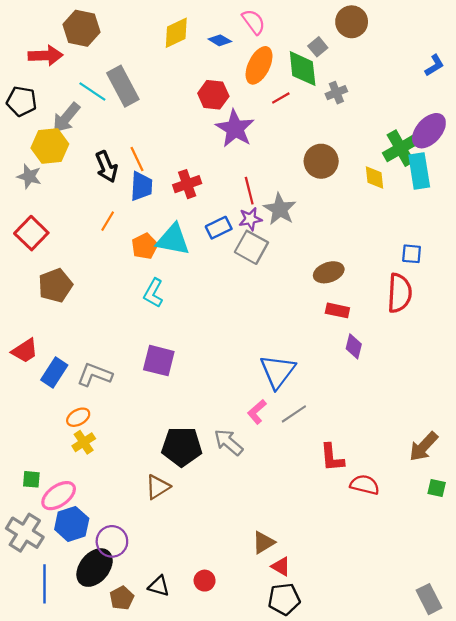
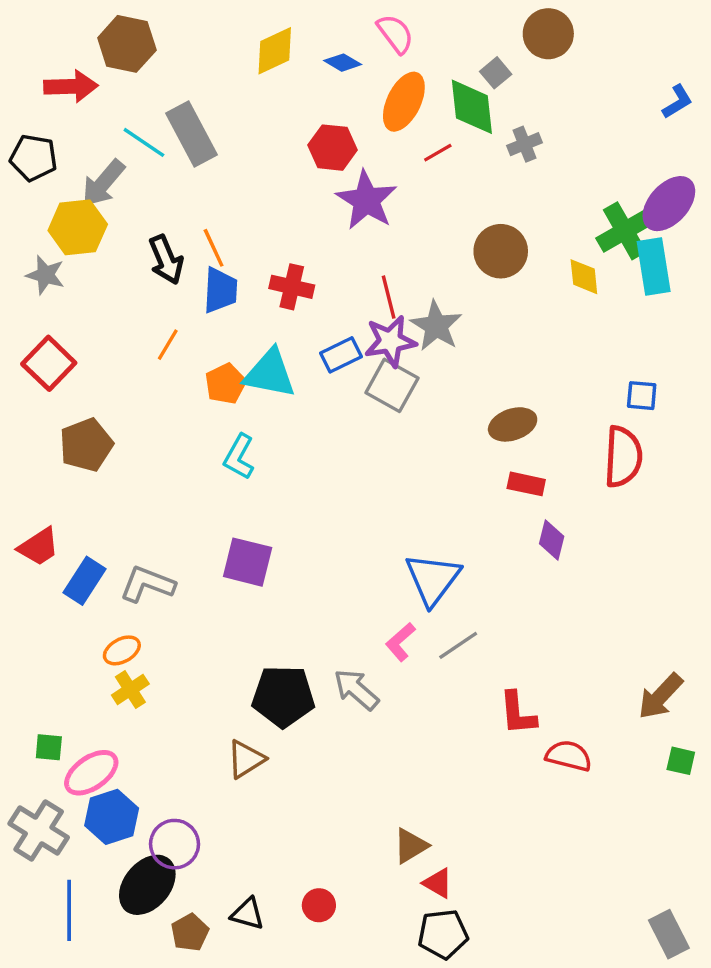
red cross: (187, 184) -> (292, 287), turned 32
purple star: (250, 219) -> (390, 341), size x1.4

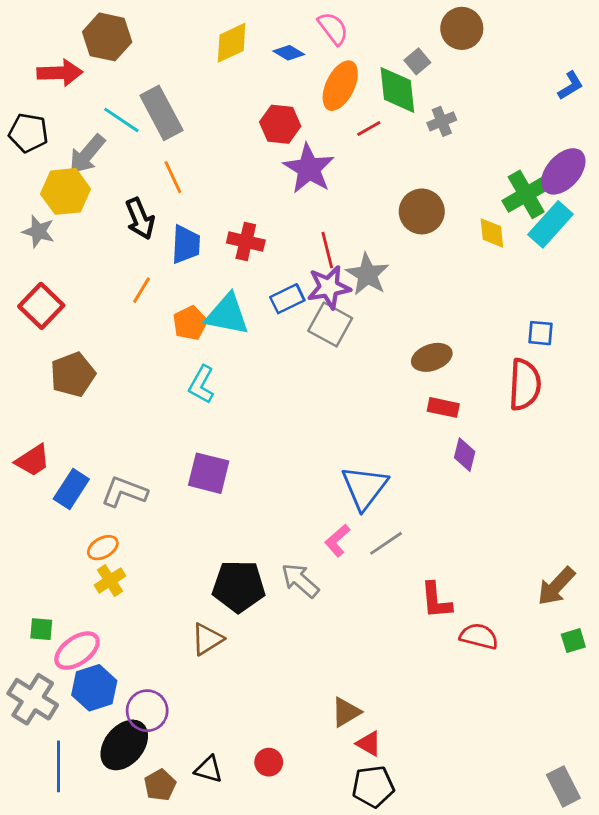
orange line: (214, 248) -> (173, 177), moved
cyan rectangle: (654, 266) -> (550, 224), turned 51
green square: (681, 761) -> (573, 641), turned -30

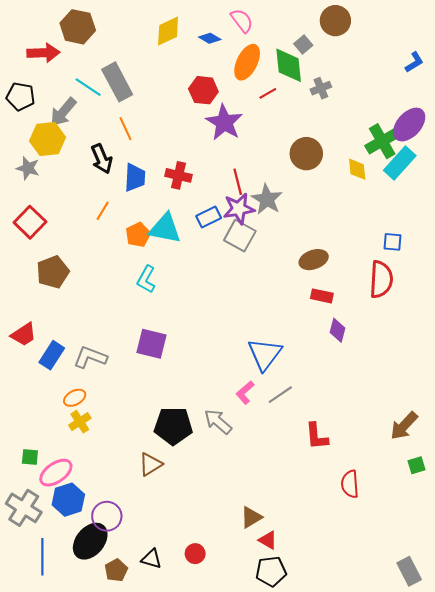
red semicircle: (479, 636) -> (350, 484), moved, turned -108

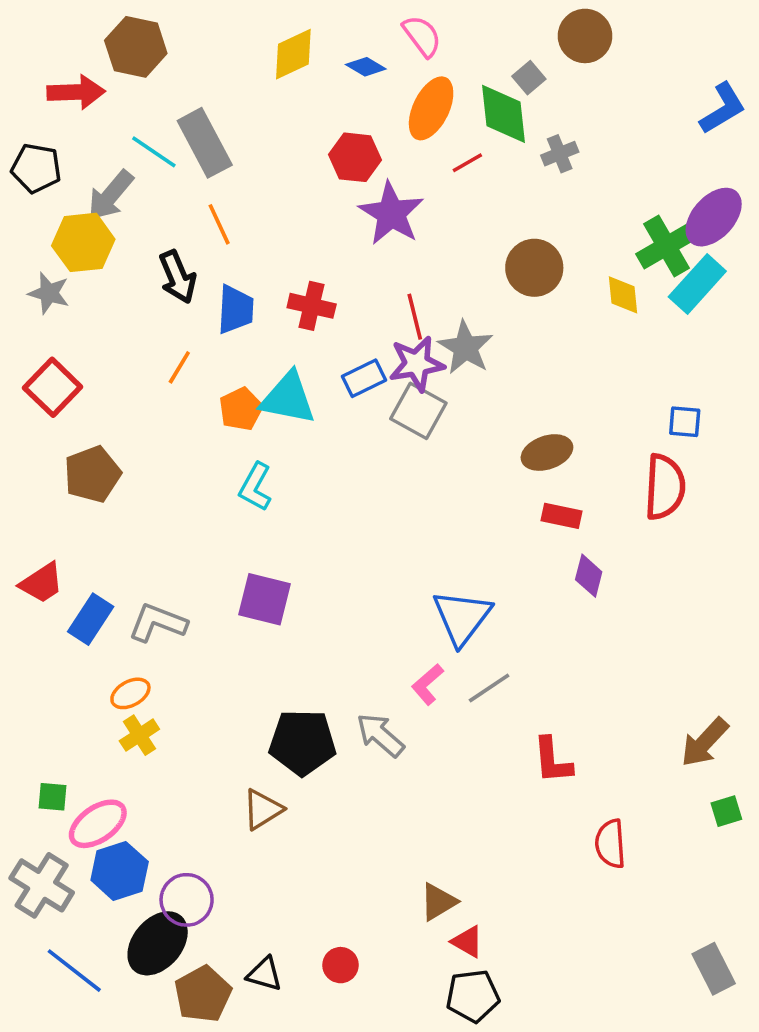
blue L-shape: (414, 62) -> (723, 108), size x1.4
blue line: (42, 557) -> (74, 971), turned -52
brown pentagon: (116, 570) -> (203, 994), size x1.4
gray rectangle: (409, 571) -> (714, 969), moved

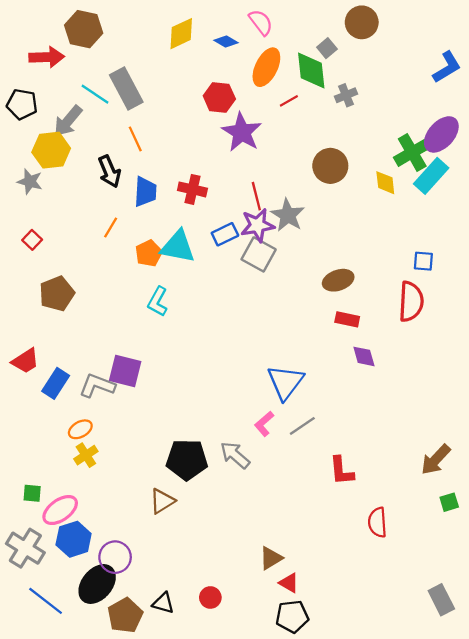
red square: (53, 387) -> (32, 240), size x0.6
purple diamond: (589, 576) -> (364, 356), turned -30
purple square: (264, 599) -> (125, 371), moved

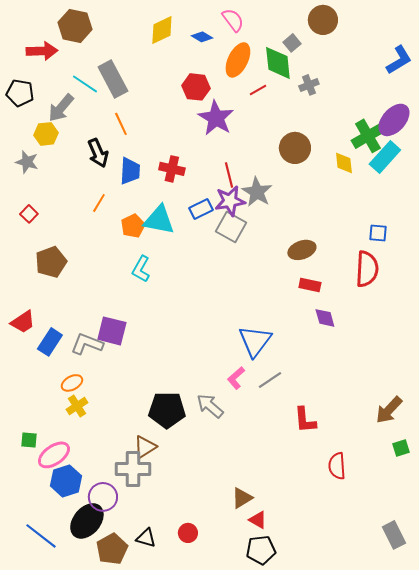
yellow hexagon: (51, 150) -> (46, 134), size x0.7
gray cross: (25, 548) -> (133, 469), moved, turned -32

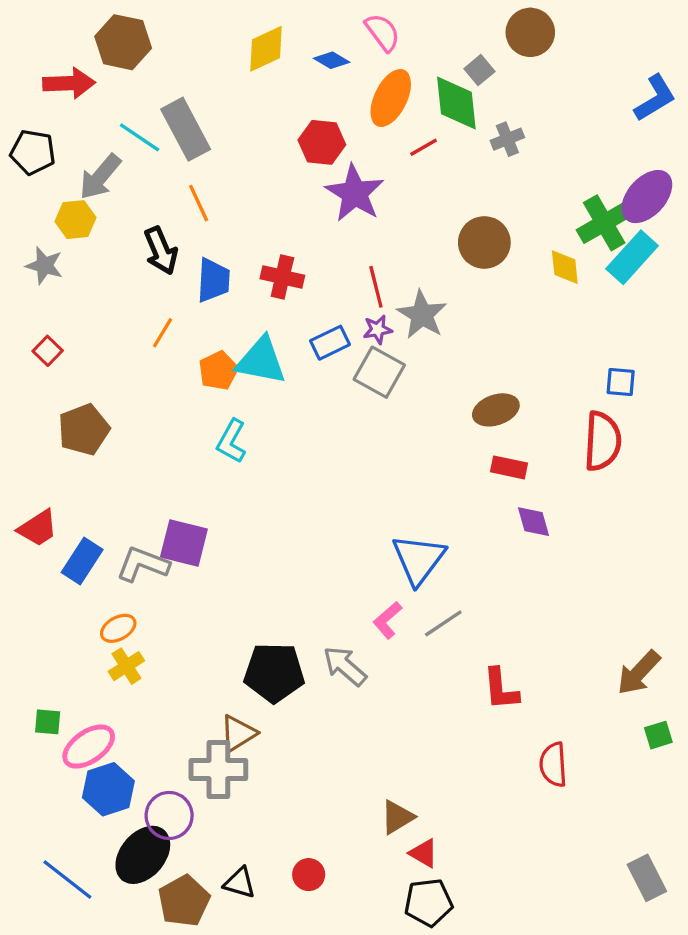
purple star: (230, 201) -> (378, 330), size x0.6

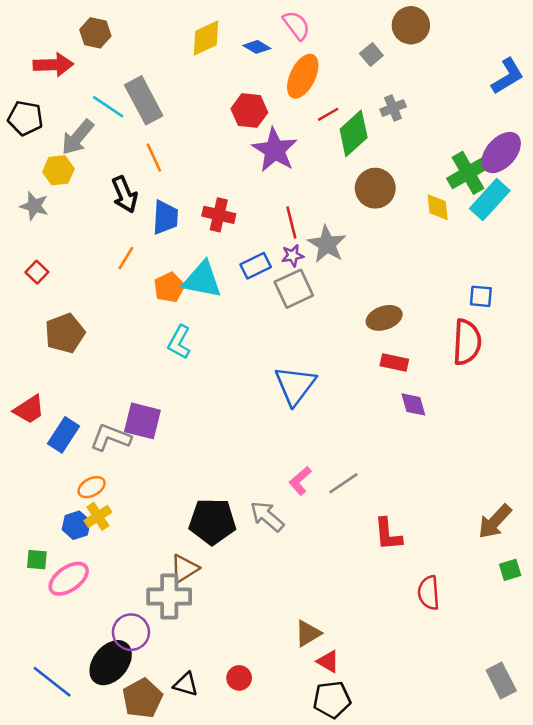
brown hexagon: (123, 42) -> (95, 33), size x0.7
green diamond: (456, 103) -> (354, 133), moved, turned 54
gray square: (379, 372) -> (294, 289), turned 36
blue triangle: (419, 559) -> (295, 385), moved
blue hexagon: (108, 789) -> (76, 525), moved, size x0.7

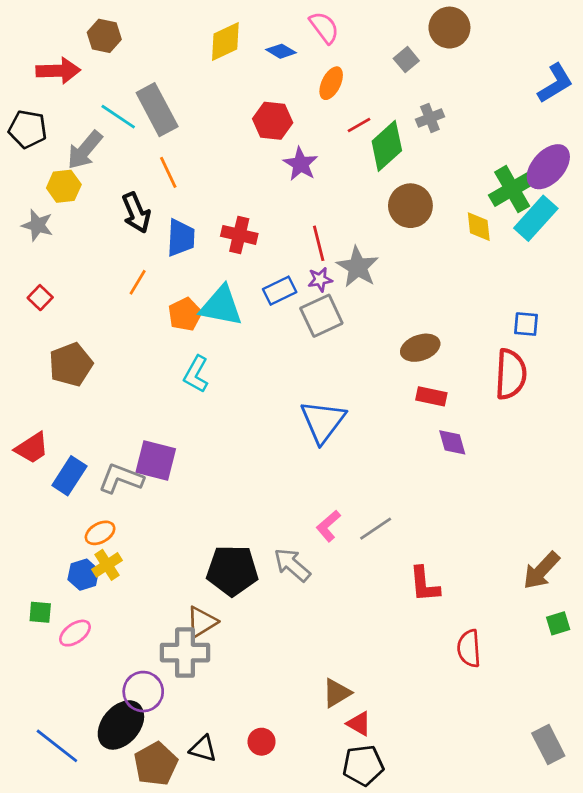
orange ellipse: (303, 76) -> (331, 83), size x0.7
purple star: (275, 150) -> (301, 164), size x0.7
pink ellipse: (69, 579) -> (75, 633), size x0.7

